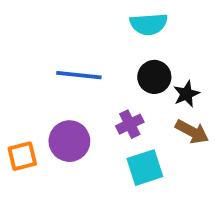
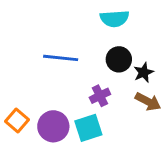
purple circle: (69, 141) -> (53, 126), moved
orange square: (22, 156) -> (17, 121), turned -35
cyan square: (145, 168) -> (88, 128), moved

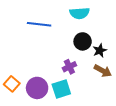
blue line: (61, 58) -> (39, 24), moved

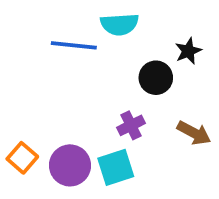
cyan semicircle: (80, 13) -> (120, 24), moved
black star: (100, 51) -> (188, 51), moved

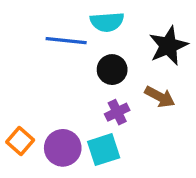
black star: (188, 51) -> (168, 46), size x1.6
black circle: (156, 78) -> (112, 70), moved
brown arrow: (194, 133) -> (160, 97), moved

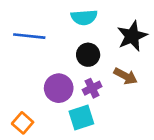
blue line: (66, 41) -> (29, 36), moved
orange square: (20, 141) -> (23, 123), moved
purple circle: (63, 148) -> (59, 88), moved

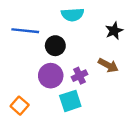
black star: (132, 36) -> (114, 31), size x0.7
black circle: (88, 55) -> (55, 46), moved

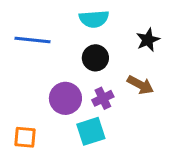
black circle: (55, 46) -> (95, 58), moved
orange square: (20, 106) -> (25, 137), turned -36

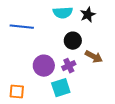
black star: (148, 40) -> (88, 15), moved
black circle: (95, 58) -> (73, 41), moved

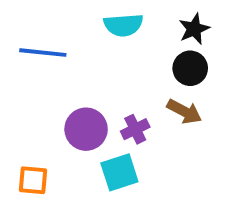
black star: (88, 15) -> (194, 29), moved
black circle: (73, 41) -> (190, 68), moved

